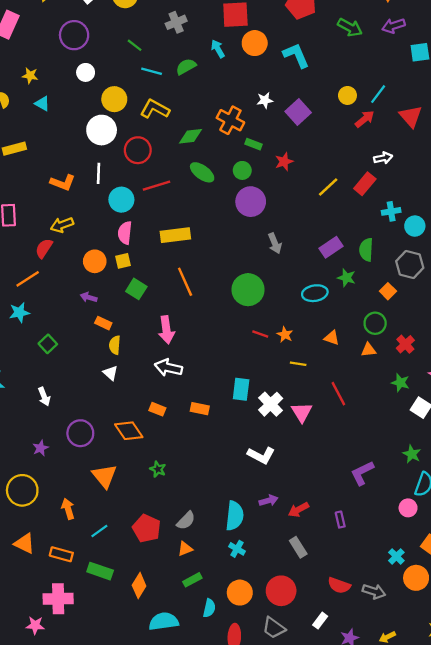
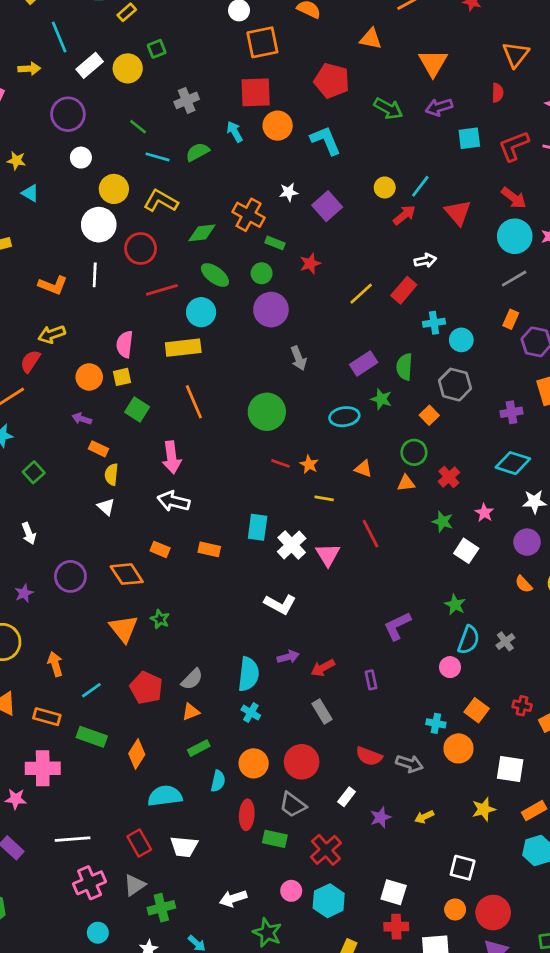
cyan circle: (121, 200) -> (201, 312), moved
orange triangle: (104, 476) -> (124, 629), moved
cyan cross: (396, 556) -> (436, 723), turned -35

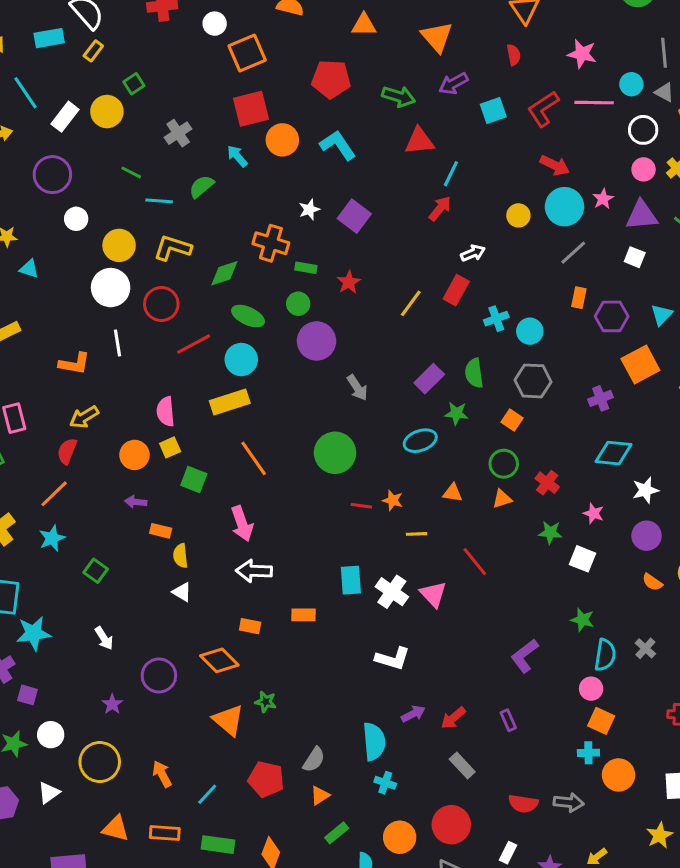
yellow circle: (385, 187) -> (518, 215), moved
red triangle: (458, 213) -> (419, 141), moved, turned -44
orange square: (477, 710) -> (601, 721), moved

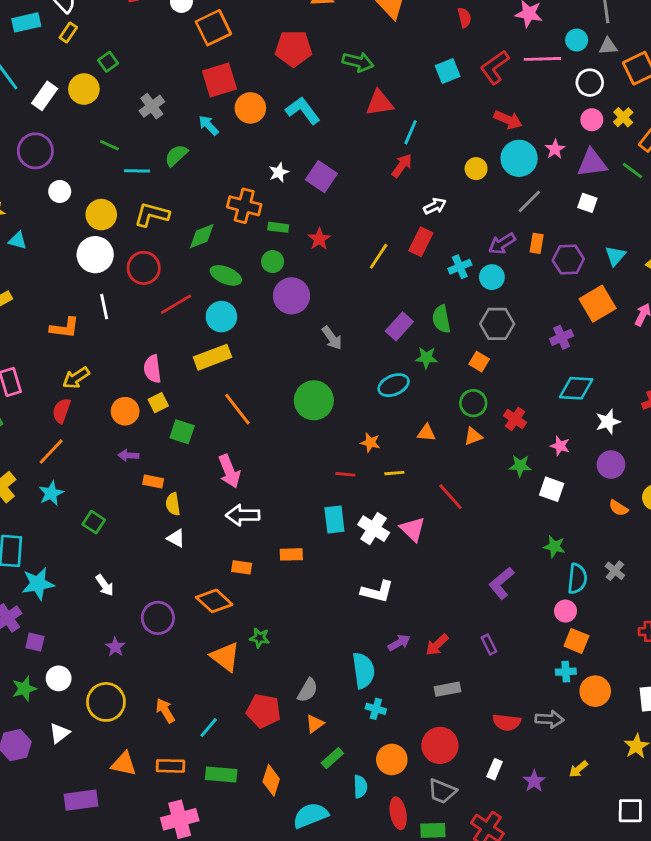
purple arrow: (453, 84) -> (502, 244), moved
gray triangle: (664, 92) -> (608, 46), turned -30
red line: (361, 506) -> (345, 474), moved
gray rectangle: (462, 766) -> (448, 689), turned -55

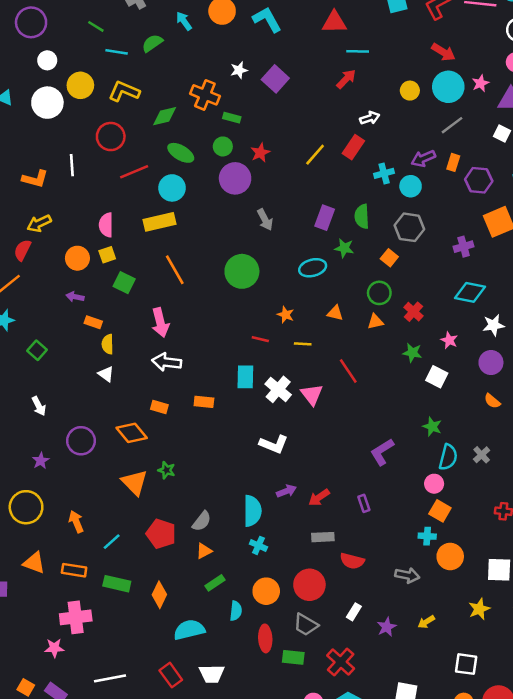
cyan line: (411, 132) -> (358, 51), turned 60
red star: (319, 239) -> (260, 153), moved
white circle: (95, 255) -> (47, 103), moved
purple rectangle: (399, 326) -> (325, 218), turned -30
red semicircle: (507, 722) -> (352, 561), moved

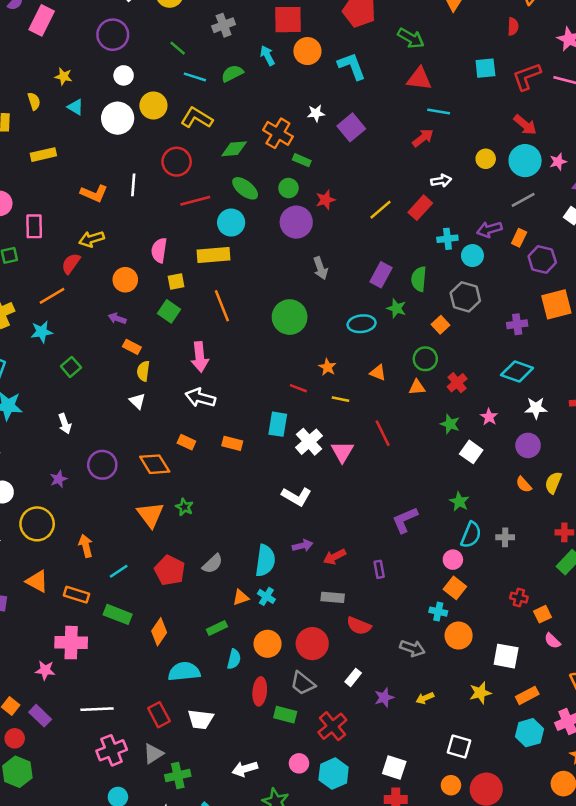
yellow square: (107, 255) -> (176, 282), moved
gray cross: (482, 455) -> (505, 537), turned 35
orange triangle: (204, 551) -> (241, 597), moved

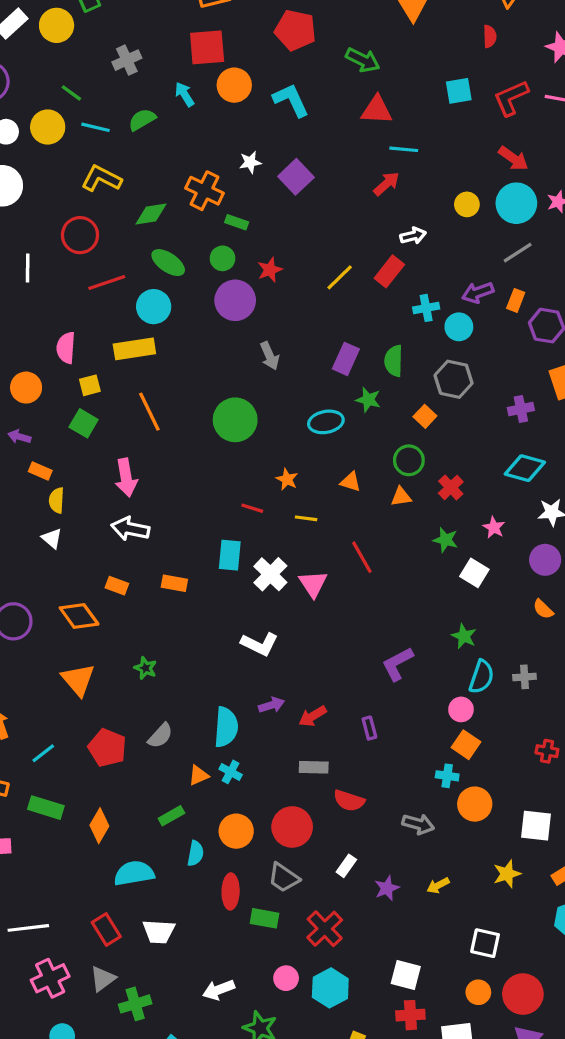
yellow circle: (153, 106) -> (48, 127), moved
green star: (184, 507) -> (145, 668), moved

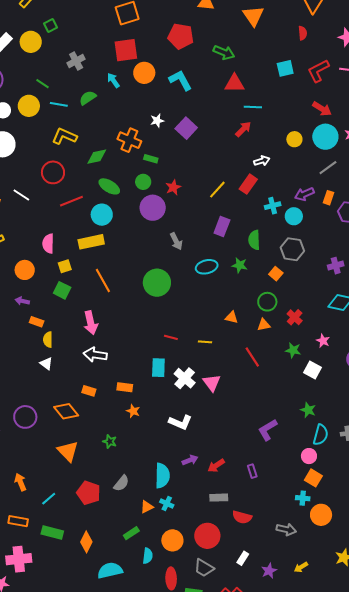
white line: (28, 268) -> (21, 195), turned -54
purple rectangle: (346, 359) -> (222, 227), moved
cyan ellipse: (326, 422) -> (207, 267), moved
orange star: (287, 479) -> (133, 411), moved
red line: (362, 557) -> (252, 357), moved

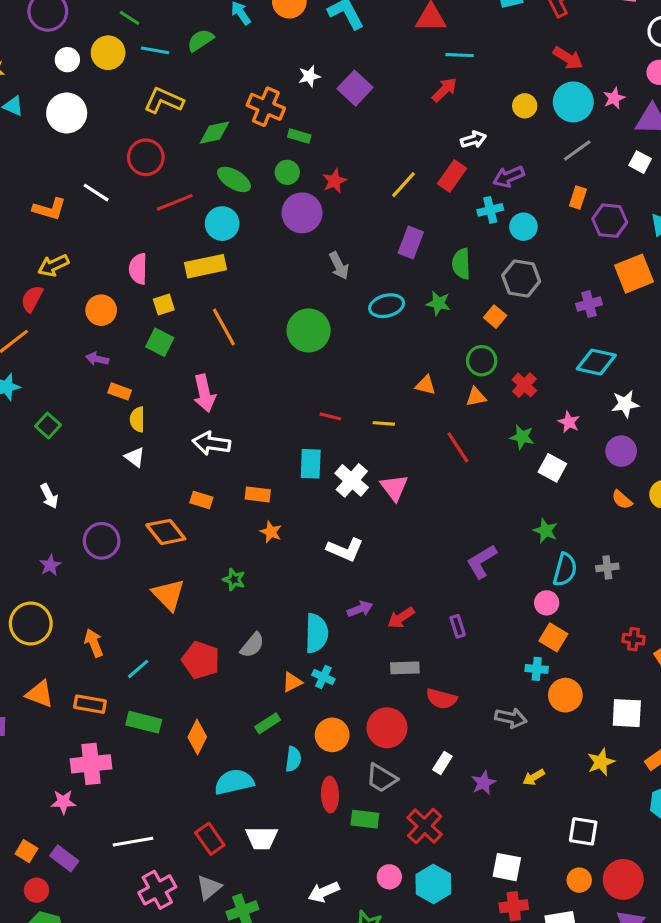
purple arrow: (304, 194) -> (509, 177), moved

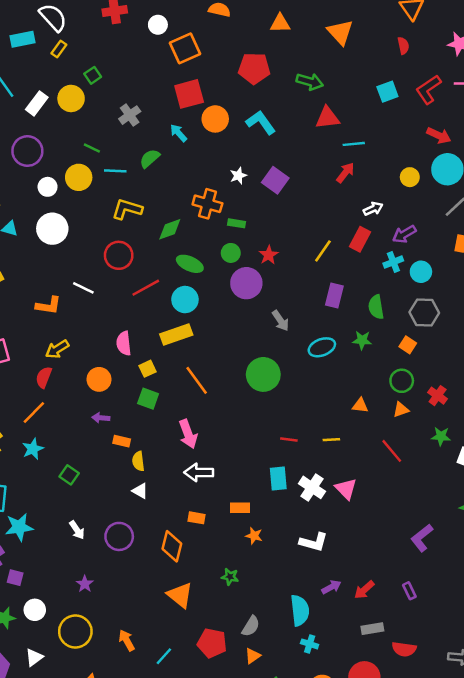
orange diamond: (166, 532) -> (172, 546), turned 60
purple circle: (102, 541) -> (119, 536), moved
orange triangle: (292, 682) -> (253, 656), moved

